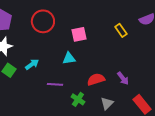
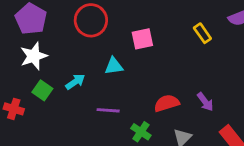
cyan triangle: (69, 58) -> (114, 66), moved

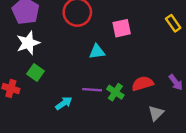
cyan arrow: (75, 82) -> (64, 103), moved
green cross: (141, 132) -> (115, 92), moved

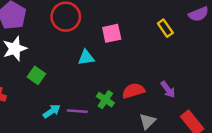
green square: (35, 72) -> (36, 75), moved
purple line: (92, 90) -> (77, 111), moved

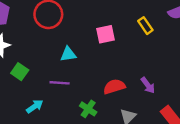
pink square: (112, 33) -> (106, 34), moved
green cross: (105, 100) -> (88, 109), moved
purple line: (77, 111) -> (60, 83), moved

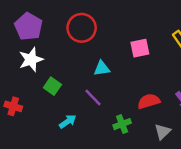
purple line: (60, 83) -> (93, 97), turned 42
green cross: (88, 109) -> (122, 124), turned 35

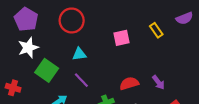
cyan triangle: (102, 68) -> (79, 54), moved
green square: (52, 86) -> (47, 70), size x1.5

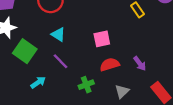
pink square: (122, 38) -> (102, 39), moved
cyan triangle: (79, 54) -> (58, 34), turned 40

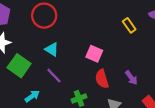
pink square: (102, 39) -> (94, 54), turned 35
red semicircle: (110, 65) -> (102, 79), turned -90

